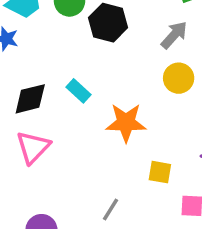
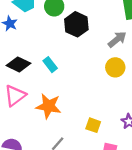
black diamond: (30, 99) -> (18, 64), turned 30
orange star: (126, 123) -> (48, 106), moved

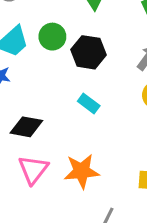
cyan rectangle: (50, 65) -> (89, 104), moved

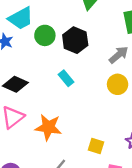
green circle: (52, 37) -> (45, 35), moved

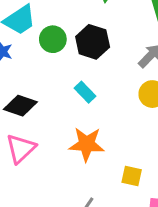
orange star: (48, 127) -> (87, 144), moved

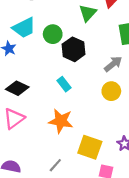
green circle: (53, 39) -> (53, 34), moved
yellow square: (132, 176) -> (90, 147), size x1.6

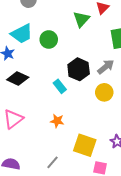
black hexagon: (74, 49) -> (79, 69), moved
black diamond: (17, 88) -> (18, 78), moved
orange star: (61, 121) -> (57, 121), size x0.6

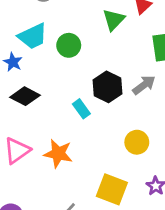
yellow circle: (104, 92) -> (137, 142), moved
orange star: (57, 121) -> (58, 154), moved, size x1.5

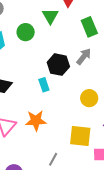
green circle: (69, 45) -> (26, 32), moved
cyan rectangle: (81, 109) -> (44, 85), turned 32

